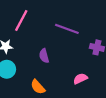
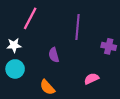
purple line: (67, 29) -> (77, 27), turned 75

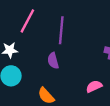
purple line: (77, 27) -> (61, 30), moved

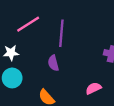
pink line: (27, 21) -> (28, 24), turned 30

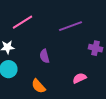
purple line: (61, 33) -> (70, 26), moved, turned 65

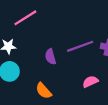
purple line: (70, 26) -> (80, 46), moved

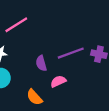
pink semicircle: (90, 82) -> (58, 81), moved

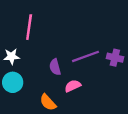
pink line: (16, 25) -> (29, 27), turned -50

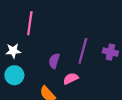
purple line: (86, 56) -> (83, 51), turned -55
purple semicircle: (55, 67) -> (54, 61), turned 32

